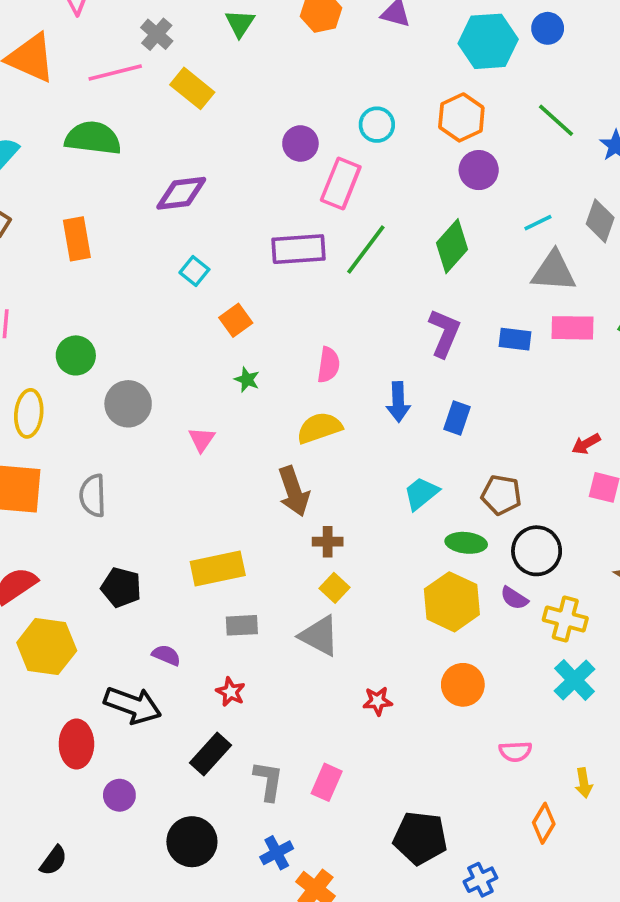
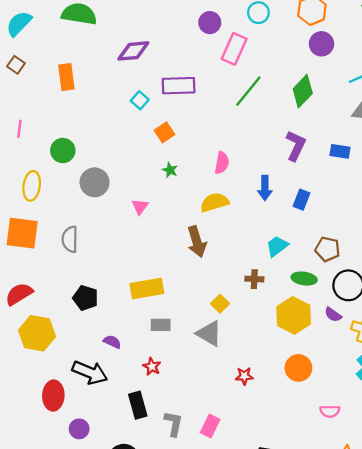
purple rectangle: (298, 249) -> (179, 86), moved
brown cross: (328, 542) -> (254, 279), moved
black rectangle: (211, 754) -> (138, 405), turned -60

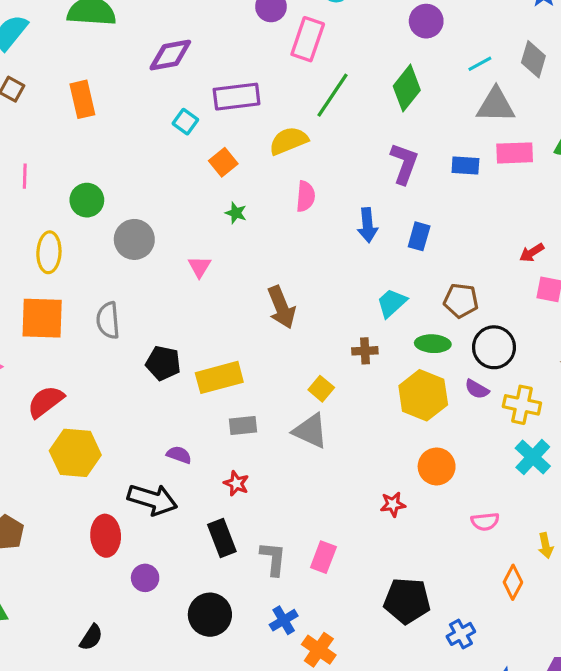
yellow semicircle: (214, 202) -> (289, 141), moved
black pentagon: (86, 298) -> (163, 363), moved
red star: (244, 376) -> (393, 504), moved

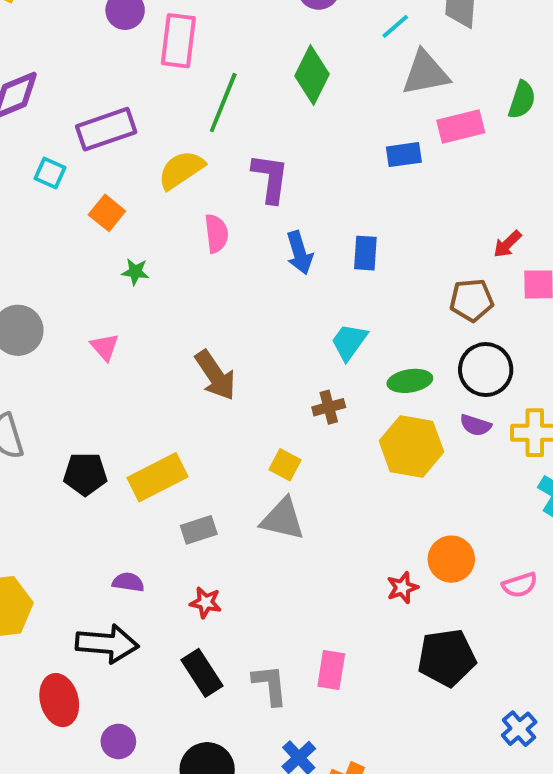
purple L-shape: (404, 163) -> (270, 178), moved
brown pentagon: (461, 301) -> (471, 300), moved
orange circle: (437, 466) -> (451, 559), moved
black pentagon: (407, 601) -> (447, 658), moved

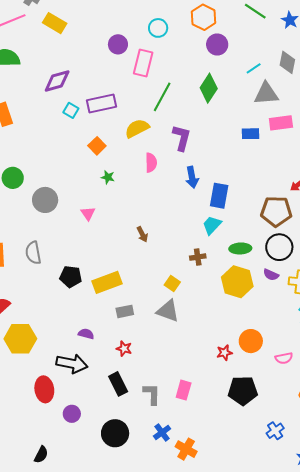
cyan square: (50, 173) -> (71, 110), moved
blue rectangle: (365, 253) -> (219, 196), moved, size x1.4
brown pentagon: (471, 300) -> (276, 211), size x1.4
brown arrow: (215, 375) -> (142, 234), size x0.6

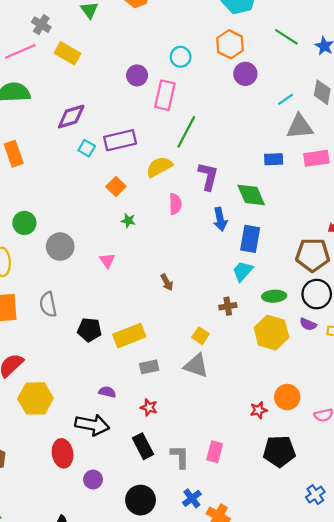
green diamond: (209, 88) -> (251, 195), moved, turned -56
blue rectangle: (251, 134) -> (274, 159), moved

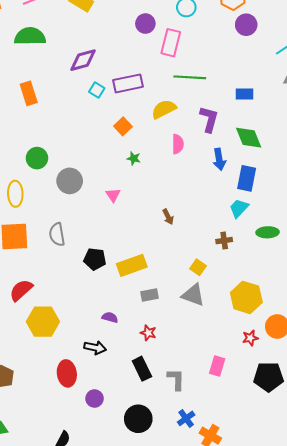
green line: (186, 132) -> (190, 77), turned 64
blue rectangle: (274, 159) -> (244, 94), moved
yellow hexagon: (271, 333) -> (246, 297), moved
black arrow: (92, 425) -> (95, 348), size x0.7
pink rectangle: (215, 452) -> (217, 366), moved

